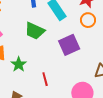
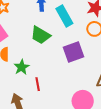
red line: (45, 79) -> (38, 84), moved

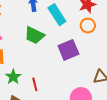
green star: (22, 67) -> (13, 77), moved

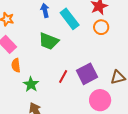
purple square: (68, 50) -> (87, 74), moved
red line: (35, 84) -> (63, 76), moved, turned 48

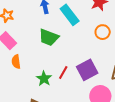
orange circle: (101, 27) -> (103, 32), moved
green star: (31, 84) -> (44, 79), moved

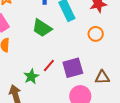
green star: (44, 79) -> (31, 77), moved

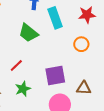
red line: (49, 65) -> (16, 65), moved
green star: (31, 77) -> (23, 89), moved

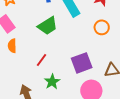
green trapezoid: (28, 33) -> (48, 26), turned -60

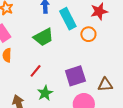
orange circle: (102, 27) -> (88, 34), moved

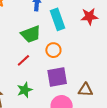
orange circle: (88, 34) -> (53, 50), moved
red line: (36, 71) -> (23, 60), moved

